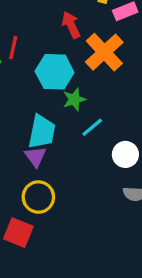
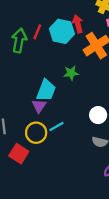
cyan hexagon: (55, 72) -> (62, 31), moved
cyan line: (92, 127) -> (56, 126), moved

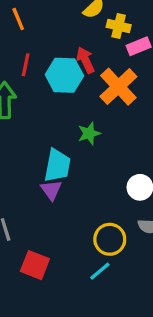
red line: (37, 32) -> (26, 65), moved
cyan line: (56, 126) -> (100, 271), moved
yellow circle: (36, 133) -> (110, 239), moved

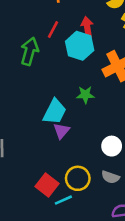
red arrow: (85, 60) -> (87, 27), moved
purple triangle: (51, 190) -> (61, 131), moved
red square: (35, 265) -> (47, 185), moved

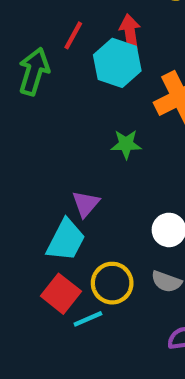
cyan trapezoid: (55, 112) -> (66, 240), moved

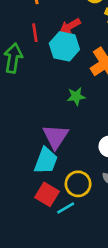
red arrow: (130, 32) -> (70, 26), turned -105
red line: (73, 35) -> (35, 33), turned -30
purple triangle: (86, 204) -> (56, 137), size x1.5

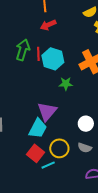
red arrow: (70, 26) -> (48, 25), moved
red line: (35, 33) -> (38, 54), moved
cyan hexagon: (64, 46) -> (53, 59), moved

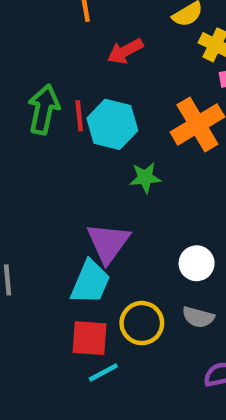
red arrow: (48, 25) -> (125, 51), moved
red square: (36, 153) -> (90, 338), turned -30
cyan line: (48, 165) -> (103, 372), moved

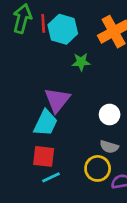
yellow circle: (142, 323) -> (98, 168), moved

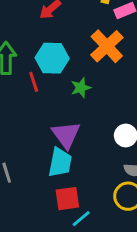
red line: (43, 23) -> (34, 82), moved

